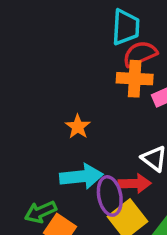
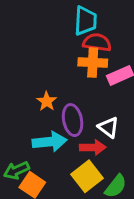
red semicircle: (140, 54) -> (97, 42), turned 32
purple ellipse: (110, 196) -> (73, 120), moved

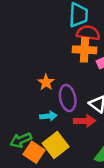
cyan arrow: (50, 142) -> (48, 116), size x0.6
yellow square: (87, 176) -> (56, 145), moved

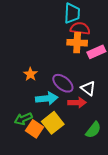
orange star: (46, 82) -> (30, 74), moved
purple ellipse: (68, 98) -> (63, 83), turned -40
cyan arrow: (48, 116) -> (47, 98), size x1.5

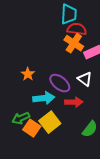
orange cross: (77, 43) -> (74, 43), turned 30
white triangle: (88, 88) -> (85, 79), moved

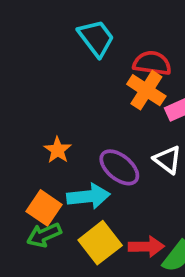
cyan trapezoid: (69, 14) -> (96, 38), moved, turned -40
red arrow: (74, 102) -> (146, 247), moved
orange square: (32, 128) -> (44, 208), moved

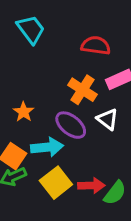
cyan trapezoid: (96, 38) -> (31, 29), moved
orange cross: (146, 90) -> (82, 90), moved

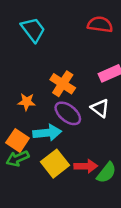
red semicircle: (96, 45) -> (100, 24), moved
orange cross: (82, 90) -> (63, 84), moved
orange star: (23, 112) -> (27, 102), turned -30

